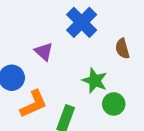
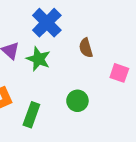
green star: (95, 81) -> (38, 59), moved

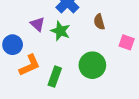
green circle: (77, 101) -> (92, 65), size x1.5

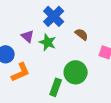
brown semicircle: (99, 22) -> (82, 34), turned 144
green rectangle: (55, 77) -> (56, 87), moved

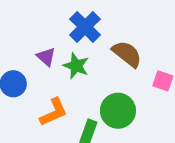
brown semicircle: (82, 34) -> (127, 54), size x1.5
orange L-shape: (21, 72) -> (54, 112), moved

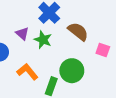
orange L-shape: (54, 112) -> (27, 72), turned -105

